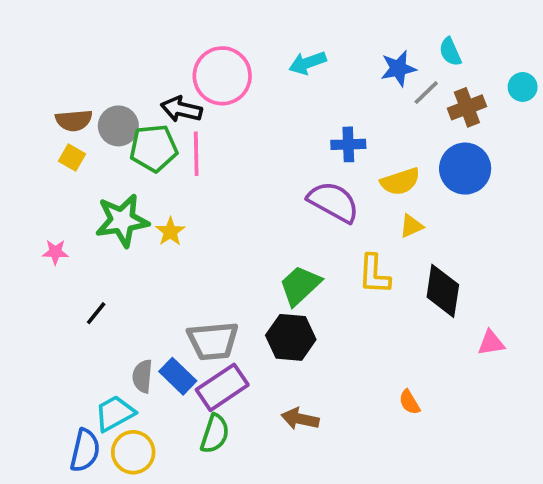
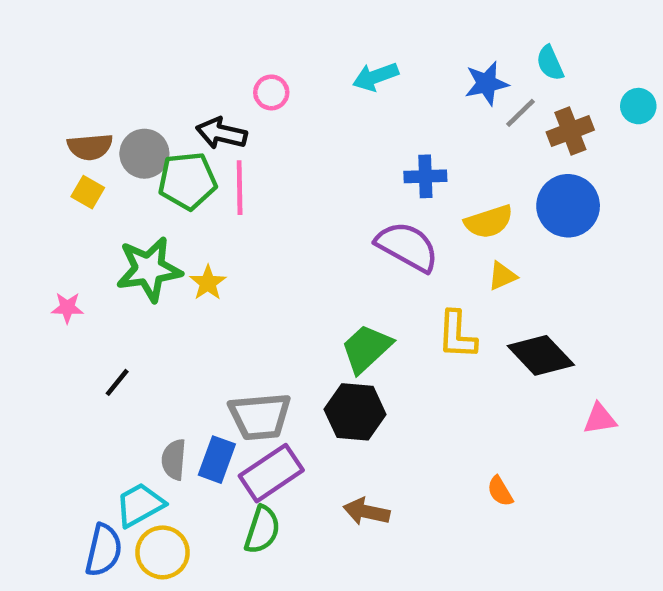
pink circle: (222, 76) -> (271, 92), size x0.5
black diamond: (443, 291) -> (541, 355), turned -52
blue rectangle: (178, 376) -> (217, 460), turned 66

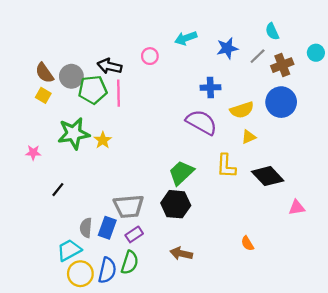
blue star: (486, 83) -> (227, 48), moved
pink circle: (271, 92) -> (150, 56), moved
brown semicircle: (90, 147) -> (44, 73), turned 60
purple rectangle: (271, 473) -> (134, 234), size x0.6
blue semicircle: (104, 550) -> (107, 270), moved

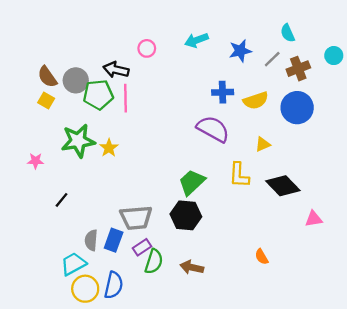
pink circle: (150, 56) -> (147, 48), moved
yellow semicircle: (242, 110) -> (256, 101), moved
green semicircle: (130, 262) -> (154, 261), moved

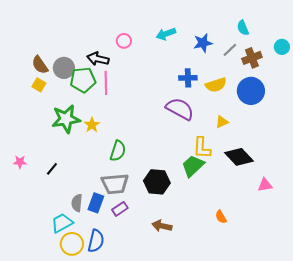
pink star: (35, 161) -> (20, 162), moved
green trapezoid: (192, 182) -> (193, 166), moved
green semicircle: (154, 261) -> (118, 151), moved

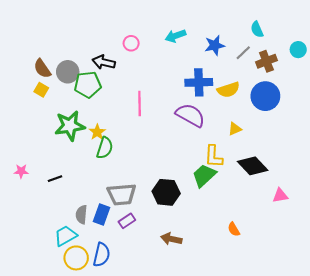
blue cross: (188, 78) -> (199, 82), size x1.4
pink line: (106, 83) -> (140, 104), moved
green semicircle: (118, 151) -> (105, 148), moved
black line: (52, 169) -> (55, 179), turned 32

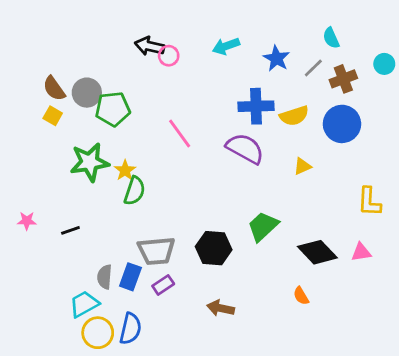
blue star: (215, 45) -> (276, 58), turned -30
black arrow: (104, 62) -> (150, 46), moved
pink line: (140, 104) -> (180, 134), turned -35
yellow L-shape: (214, 156) -> (369, 202), moved
black diamond: (253, 166) -> (317, 252), moved

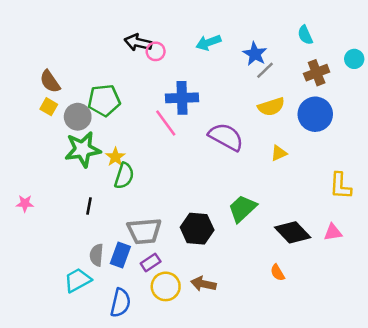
gray line: (313, 68) -> (265, 70), moved
gray circle: (87, 93) -> (78, 117), moved
blue cross: (256, 106) -> (182, 98), moved
black line: (70, 230) -> (89, 206), moved, turned -60
yellow circle: (98, 333) -> (166, 286), moved

